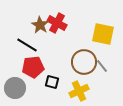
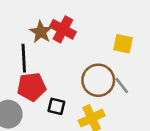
yellow square: (103, 34) -> (123, 44), size x0.7
black line: (27, 45) -> (24, 58), turned 55

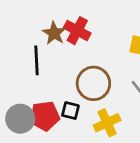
brown circle: (98, 80) -> (93, 83), moved
red pentagon: (32, 87) -> (45, 116), moved

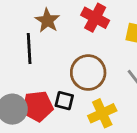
red cross: (77, 31) -> (95, 18), moved

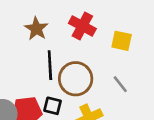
black line: (29, 49) -> (50, 65), moved

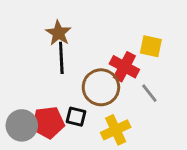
red cross: (82, 26) -> (124, 67), moved
black line: (50, 65) -> (61, 58), moved

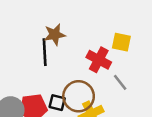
brown star: (58, 33) -> (55, 35), moved, turned 30
brown circle: (101, 87) -> (79, 96), moved

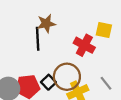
gray line: (120, 82) -> (106, 83), moved
black square: (57, 103) -> (48, 82), turned 32

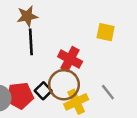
brown star: (46, 24) -> (27, 16), moved
red cross: (84, 45) -> (70, 59), moved

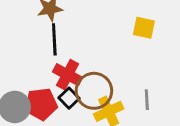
red cross: (70, 59) -> (68, 75), moved
gray line: (108, 92) -> (147, 100), turned 35

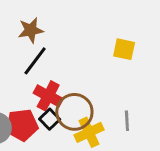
black line: (54, 39) -> (35, 61), turned 40

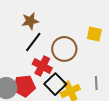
brown circle: (74, 112) -> (64, 49), moved
black square: (50, 119) -> (55, 84), moved, size x1.5

